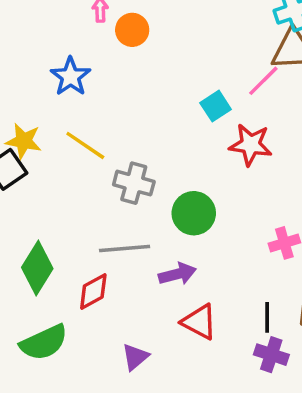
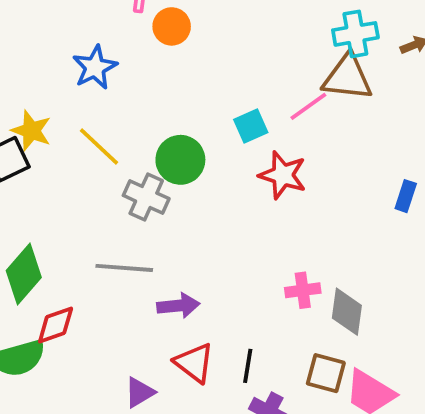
green circle: (194, 213) -> (180, 160), moved
red diamond: (93, 291) -> (56, 325), moved
black line: (267, 317) -> (248, 366), moved
purple triangle: (135, 357) -> (140, 392), moved

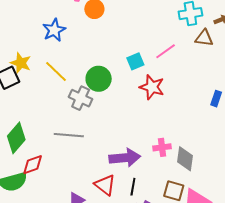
brown triangle: (348, 77) -> (204, 38), moved, size x0.7
purple arrow: (178, 306) -> (125, 158), moved, size x1.4

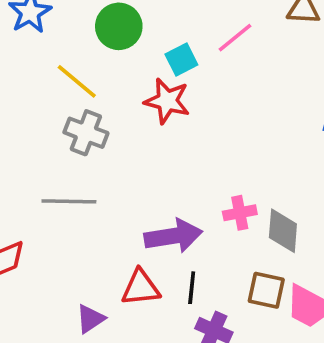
yellow line: (56, 71) -> (77, 81), moved
green circle: (99, 79) -> (119, 26), moved
red star: (152, 87) -> (167, 101), moved
red triangle: (105, 185) -> (141, 288), turned -40

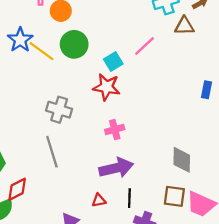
yellow line: (77, 81) -> (41, 51), moved
gray line: (69, 201) -> (52, 152), turned 76
pink cross: (240, 213) -> (115, 130), moved
red triangle: (141, 288) -> (99, 200), size x0.6

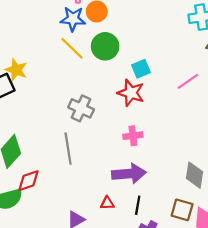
blue star: (20, 40) -> (73, 19), moved, turned 30
pink line: (144, 46) -> (188, 81), moved

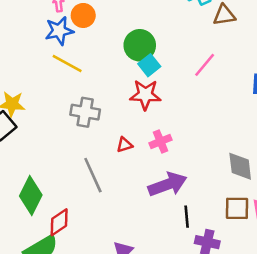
green circle: (105, 46) -> (140, 45), moved
gray cross: (81, 108) -> (85, 112), moved
red triangle: (107, 203) -> (125, 145), moved

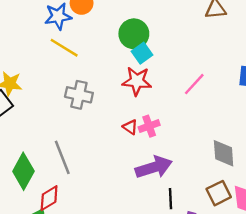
pink line: (205, 65) -> (194, 84), moved
red triangle: (125, 145) -> (130, 127), moved, turned 49
gray line: (93, 175) -> (62, 157), moved
brown square: (237, 208) -> (219, 193), turned -30

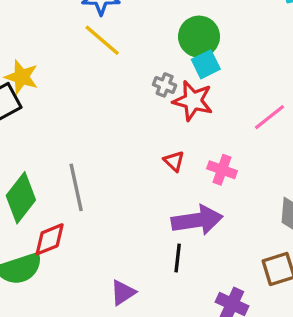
gray cross: (79, 95) -> (165, 85), moved, size x0.6
pink cross: (149, 126) -> (222, 170), moved, turned 30
black line: (170, 199) -> (178, 258), moved

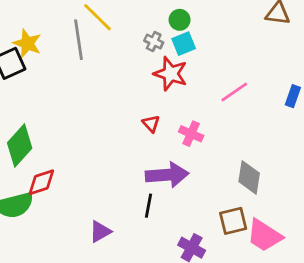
green circle: (199, 37) -> (180, 20), size x0.6
gray cross: (165, 85) -> (154, 42), moved
gray line: (76, 187) -> (78, 40), moved

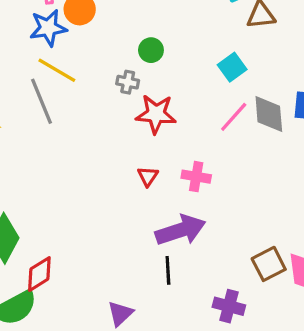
cyan square: (184, 44) -> (232, 67), moved
red triangle: (151, 124) -> (148, 176), turned 30
gray diamond: (249, 177) -> (269, 114), moved

